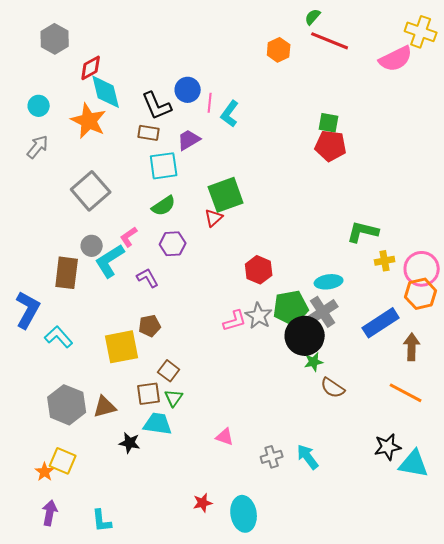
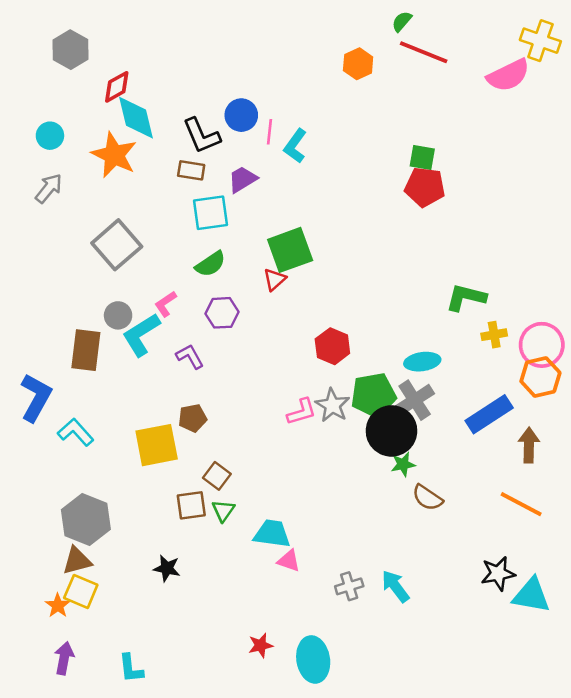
brown triangle: (105, 407) -> (77, 561), moved
cyan trapezoid: (158, 424) -> (272, 534), moved

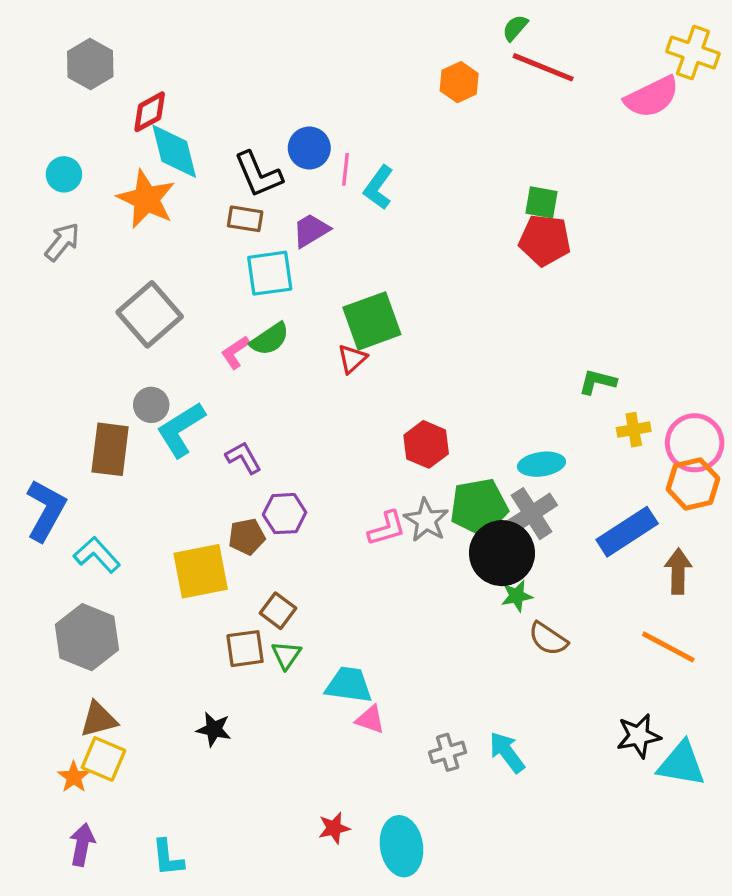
green L-shape: (466, 297) -> (597, 382), size x0.7
pink L-shape: (166, 304) -> (235, 352), moved
purple hexagon: (222, 313) -> (285, 514), moved
gray hexagon: (86, 520) -> (87, 637), moved

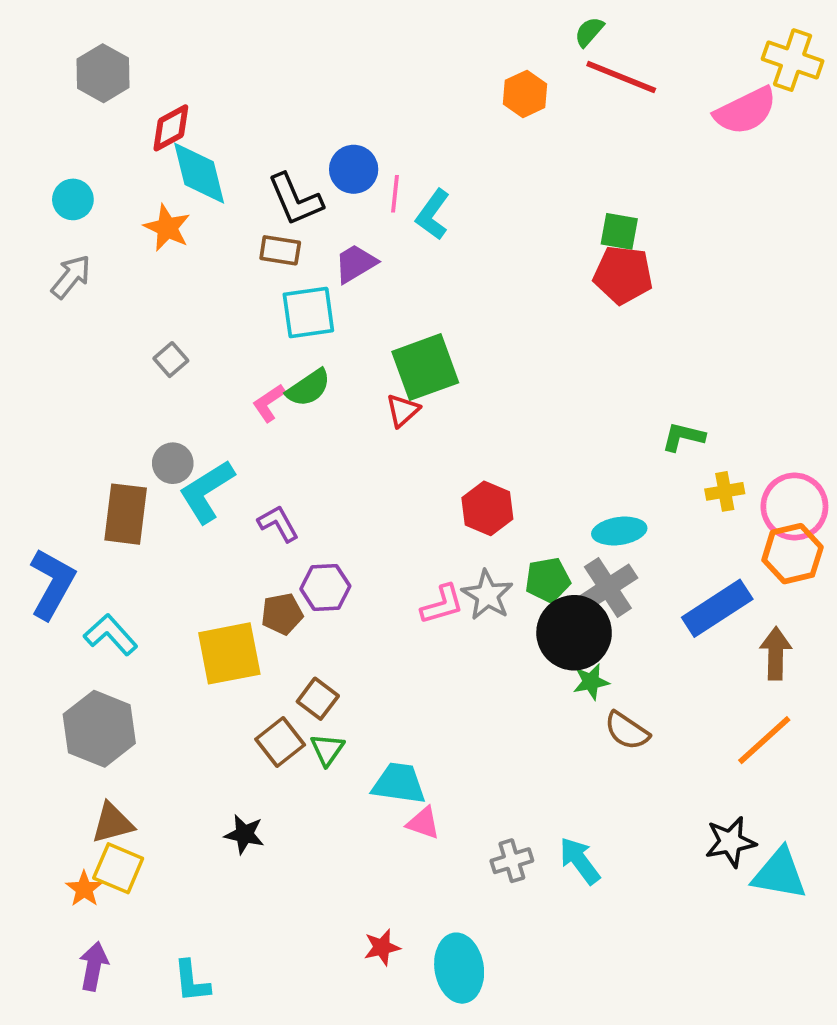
orange star: (146, 199) -> (167, 228), size x0.7
gray square: (150, 314) -> (171, 360), size x0.5
green pentagon: (479, 507) -> (548, 580), size x0.7
orange line: (668, 647) -> (764, 740), turned -70
brown square: (245, 649) -> (280, 742), turned -30

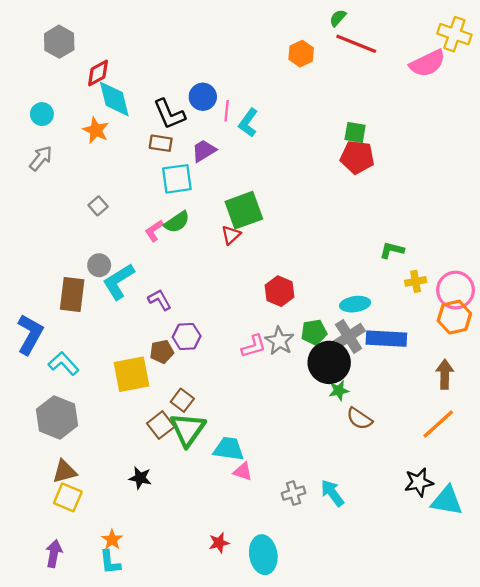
blue rectangle: (717, 608) -> (386, 339), moved, turned 36
green triangle: (327, 750) -> (188, 429), size x1.8
orange star: (84, 889) -> (112, 540), moved

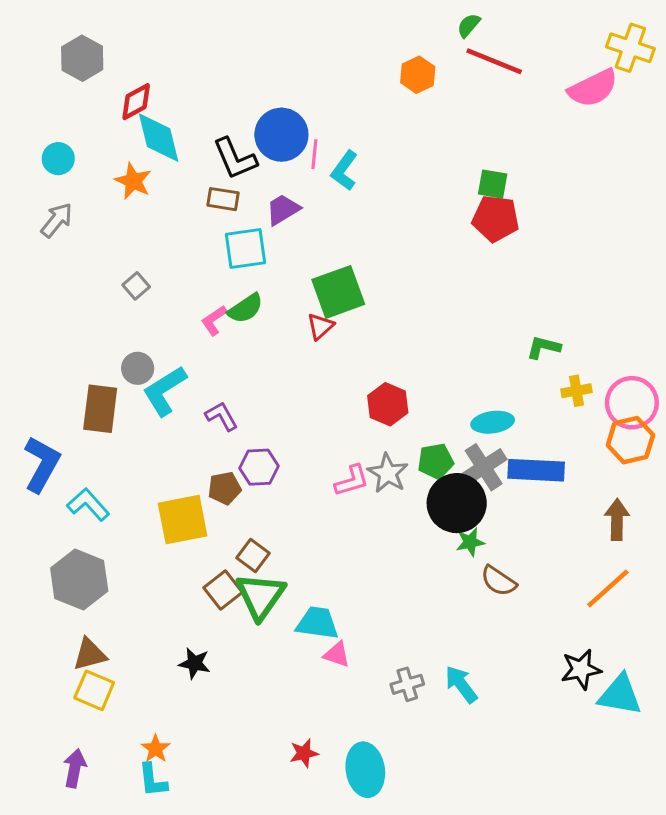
blue circle: (203, 97) -> (281, 135), size x1.4

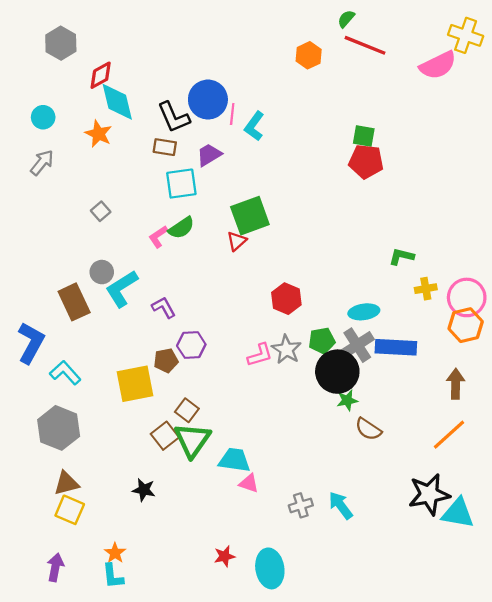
brown rectangle: (100, 409) -> (74, 302), turned -32
black star: (581, 669) -> (429, 494), size x1.4

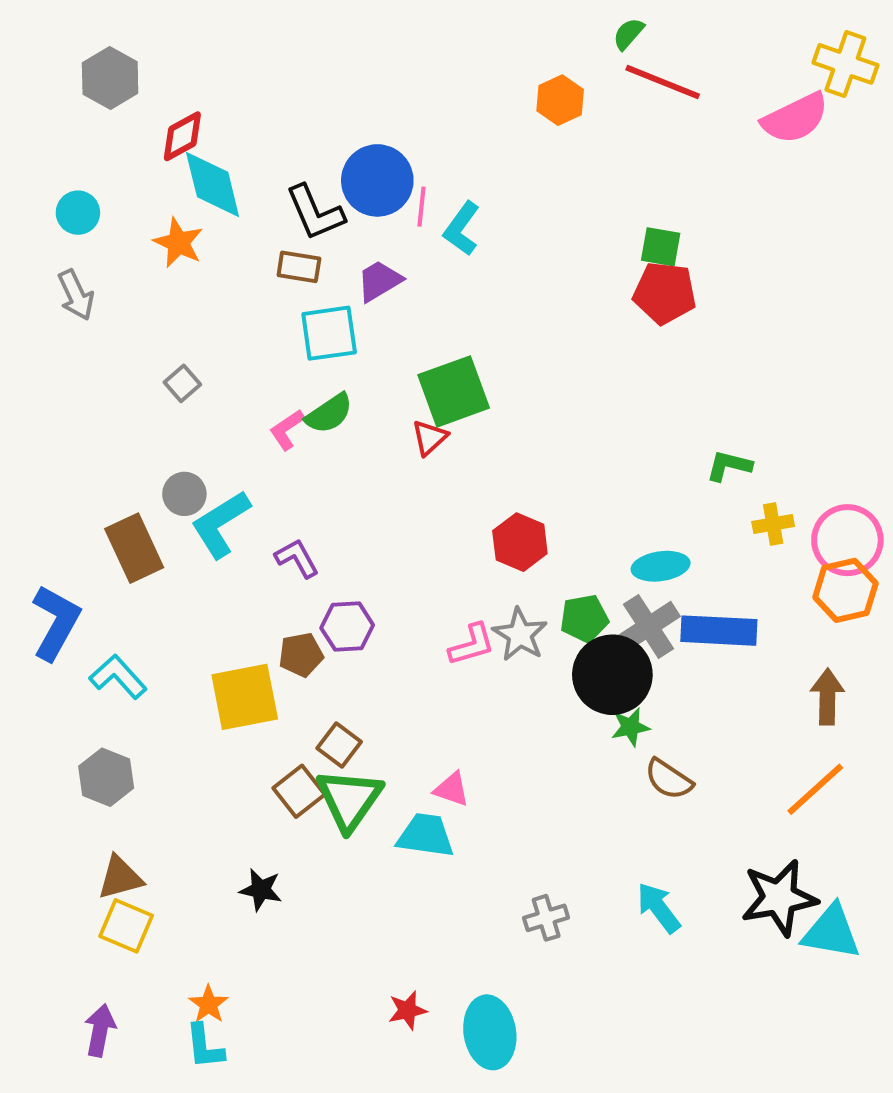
gray arrow: (42, 163) -> (76, 295), turned 116
gray hexagon: (59, 428) -> (106, 777), size x0.7
pink triangle: (249, 483) -> (452, 789), moved
cyan arrow: (341, 505) -> (659, 908), moved

